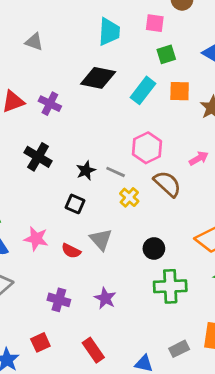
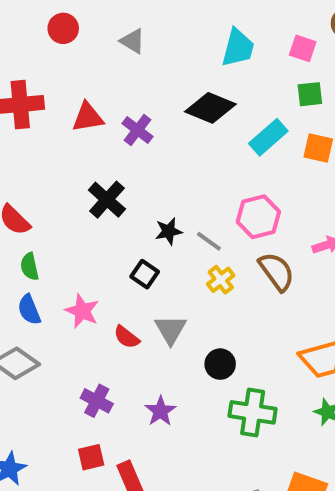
black circle: (154, 248) -> (220, 364), moved
red square: (40, 342) -> (91, 457), moved

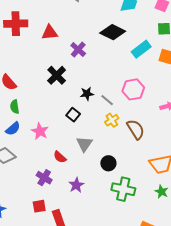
purple cross: (137, 130) -> (78, 50), moved
brown semicircle: (276, 272) -> (136, 129), moved
blue semicircle: (29, 310) -> (13, 129), turned -112
red semicircle: (127, 337) -> (60, 157), moved

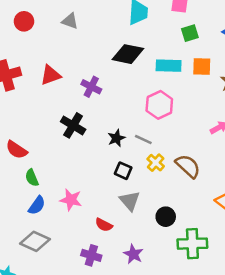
cyan rectangle: (141, 49) -> (169, 66), turned 54
pink hexagon: (133, 89) -> (159, 105), moved
black square: (73, 115) -> (123, 171), moved

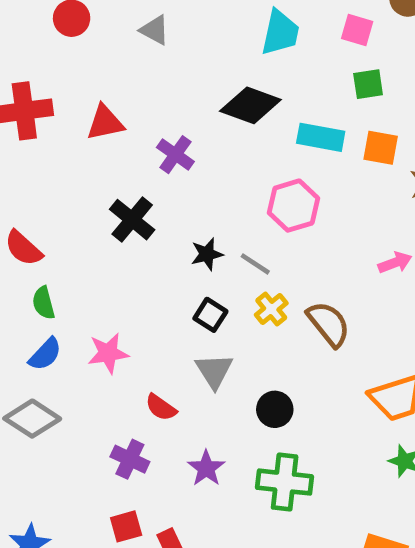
pink star: (71, 200) -> (108, 353), turned -30
green cross: (192, 244) -> (285, 482), moved

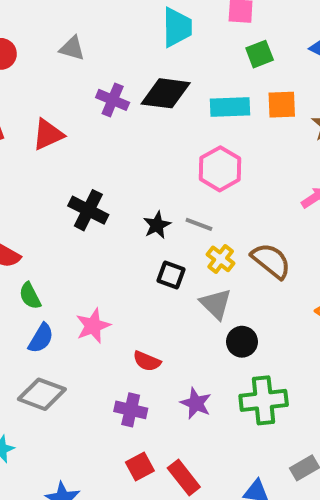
purple cross: (175, 155) -> (113, 100), moved
gray triangle: (214, 371) -> (216, 304), moved

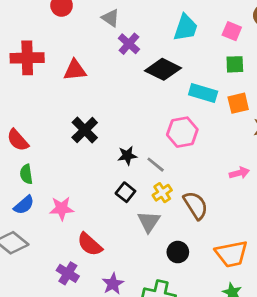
purple cross: (113, 100) -> (129, 44), moved
orange square: (282, 105) -> (238, 103), turned -30
black circle: (242, 342) -> (178, 252), moved
red semicircle: (147, 361) -> (90, 244), size x1.4

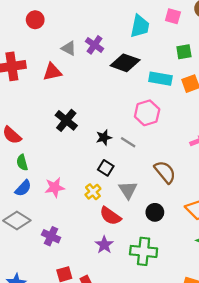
gray triangle: (111, 18) -> (69, 48), moved
pink square: (232, 31) -> (173, 16), moved
yellow cross: (162, 193) -> (93, 192), moved
red semicircle: (90, 244) -> (110, 216), moved
purple cross: (68, 273) -> (51, 236), moved

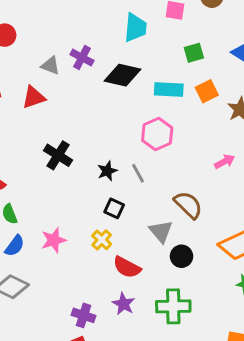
gray line: (128, 142) -> (138, 173), turned 35
gray triangle: (128, 190) -> (161, 231), moved
purple cross: (51, 236) -> (84, 315), moved

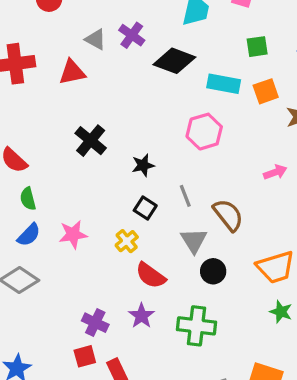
gray line: (138, 173) -> (185, 196), moved

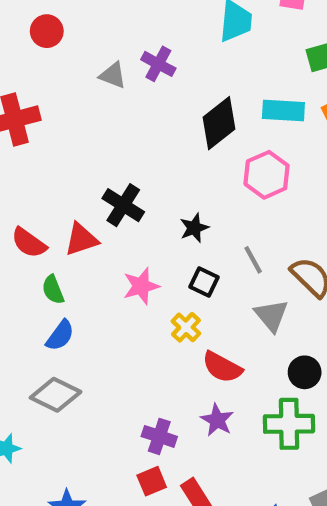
black diamond: (174, 61) -> (219, 123), moved, turned -51
red triangle: (72, 72) -> (81, 239), moved
pink star: (73, 234) -> (141, 286), moved
black circle: (213, 271) -> (305, 372), moved

